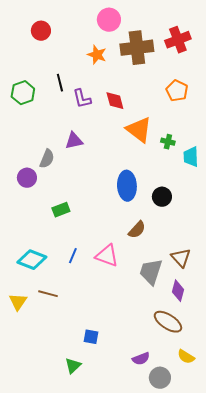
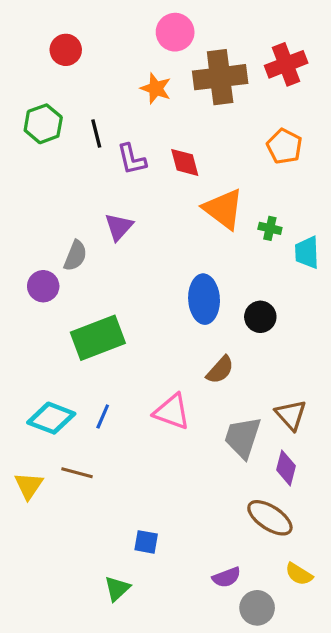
green hexagon: (23, 93) -> (43, 124), moved
purple triangle: (74, 141) -> (119, 227), turned -36
green rectangle: (61, 210) -> (98, 338), size x1.8
blue line: (73, 256) -> (103, 416), moved

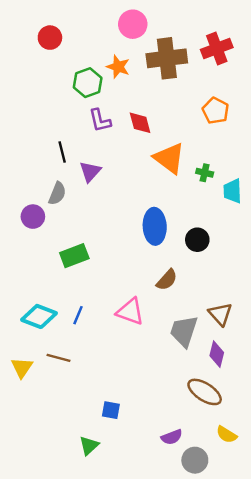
green hexagon: (43, 124) -> (88, 83), moved
black line: (96, 133) -> (62, 152), moved
green rectangle: (98, 338) -> (74, 256), size x0.7

